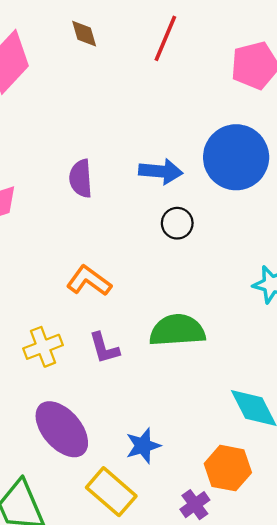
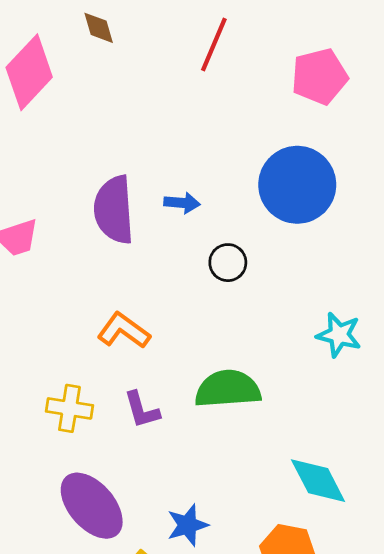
brown diamond: (84, 34) -> (99, 28), moved
blue arrow: (161, 171) -> (182, 203), moved, size x0.7
purple semicircle: (81, 178) -> (114, 210), size x1.5
yellow cross: (43, 347) -> (69, 408), turned 30

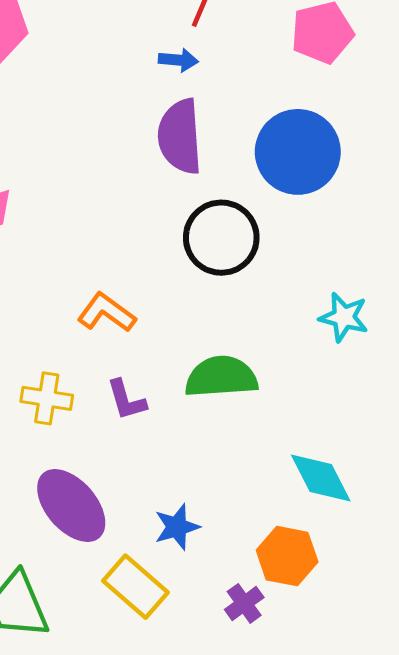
blue arrow: (182, 203) -> (178, 60), moved
purple semicircle: (114, 210) -> (180, 137), moved
black circle: (228, 263) -> (221, 238), size x1.8

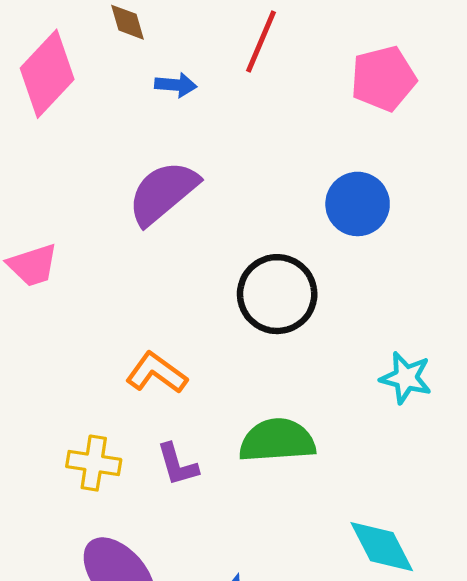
blue arrow: (178, 60) -> (176, 85), moved
purple semicircle: (180, 137) -> (163, 193), moved, turned 54
blue circle: (298, 152) -> (358, 204), size x0.7

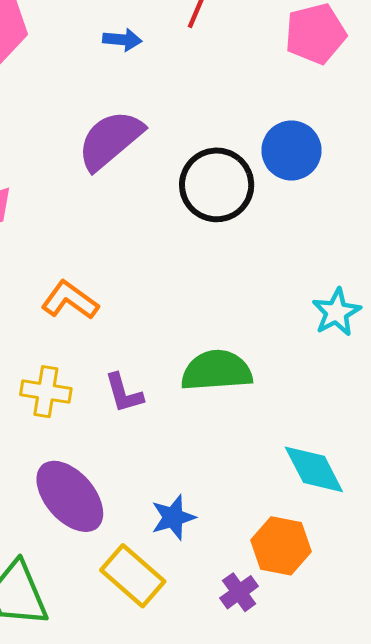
black circle: (277, 294) -> (217, 185), moved
orange L-shape: (156, 373) -> (70, 300), moved
cyan star: (406, 378) -> (336, 312), turned 30

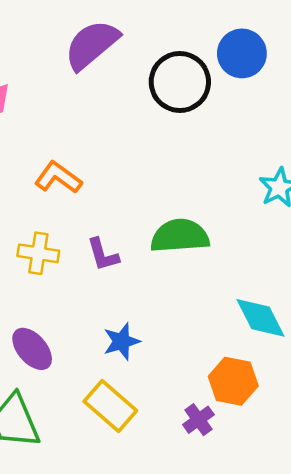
purple ellipse: (70, 496) -> (32, 349), moved, size x0.7
blue star: (173, 517) -> (121, 341), moved

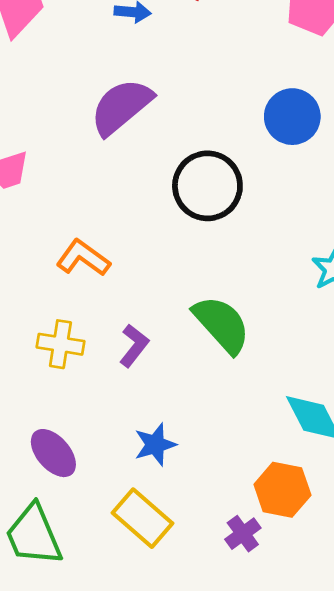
black circle: (180, 82) -> (207, 186), moved
green semicircle: (180, 236) -> (222, 324), turned 52
purple L-shape: (103, 255) -> (134, 346), turned -126

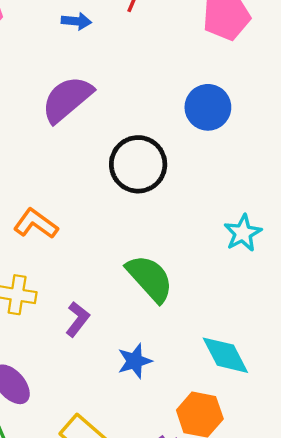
purple L-shape: (134, 346) -> (78, 319), moved
blue star: (155, 445) -> (135, 361), moved

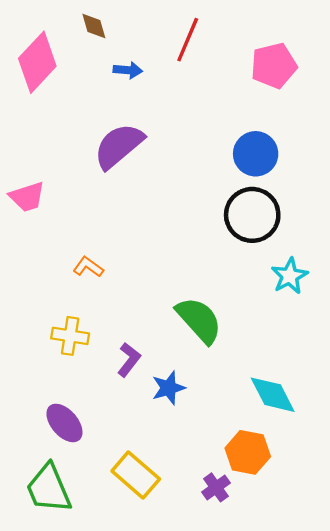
black circle: (138, 164) -> (252, 215), moved
orange L-shape: (36, 224) -> (88, 267), size x0.7
blue star: (135, 361) -> (169, 388), moved

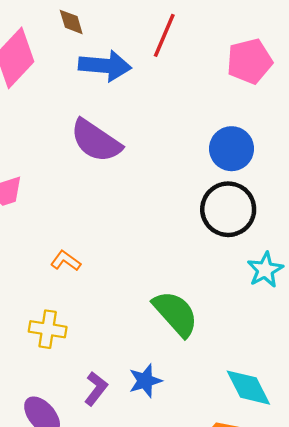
blue arrow: (128, 70) -> (105, 66), size x1.8
purple semicircle: (119, 146) -> (96, 141), turned -106
purple L-shape: (129, 360) -> (96, 389), moved

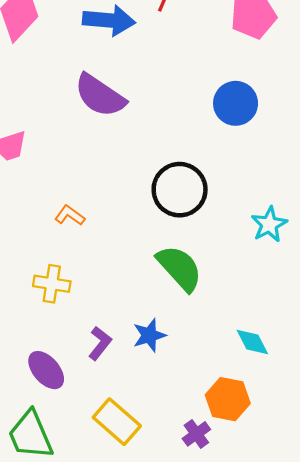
black circle: (228, 209) -> (180, 190), moved
cyan diamond: (248, 388) -> (252, 342), size x0.7

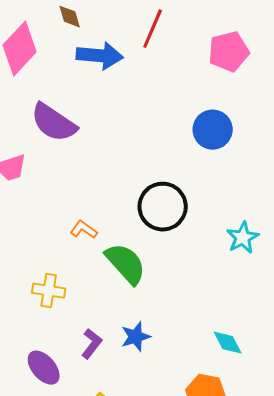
purple semicircle: (100, 95) -> (54, 123), moved
orange L-shape: (70, 215) -> (84, 230), moved
green semicircle: (180, 268) -> (126, 264), moved

